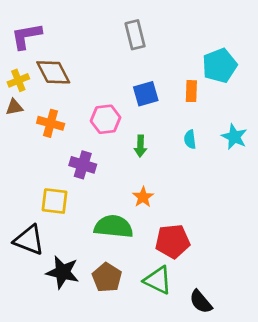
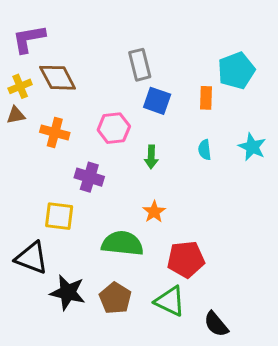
gray rectangle: (135, 35) -> (140, 65), moved
blue square: (146, 94) -> (157, 101), turned 35

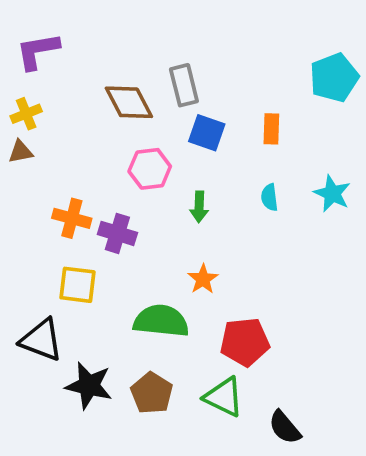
cyan pentagon: (236, 71) -> (334, 78), moved
brown diamond: (58, 78) -> (129, 102), moved
orange cross: (55, 132) -> (72, 218), moved

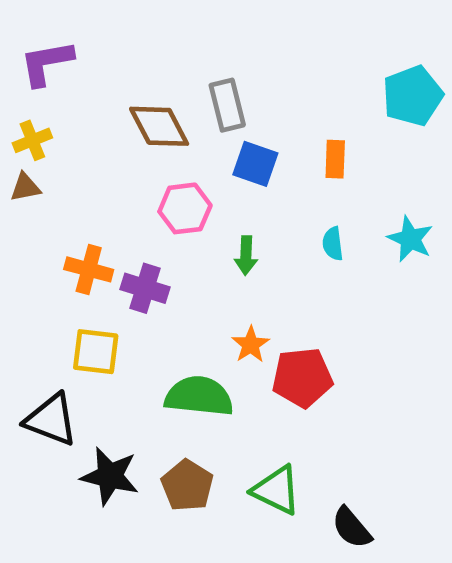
red pentagon: (245, 342) -> (302, 377), moved

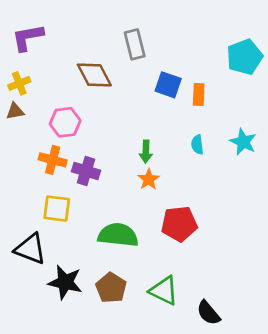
gray rectangle: (227, 105) -> (135, 44), moved
blue square: (255, 164) -> (168, 85), moved
pink hexagon: (185, 208) -> (65, 122), moved
orange star: (251, 345) -> (149, 179), moved

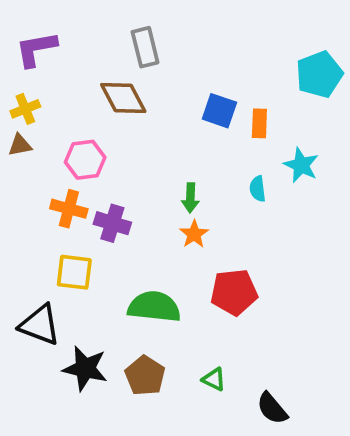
gray rectangle: (135, 44) -> (145, 47), moved
cyan star: (243, 142) -> (301, 165), moved
green triangle: (164, 291) -> (214, 379), size x0.6

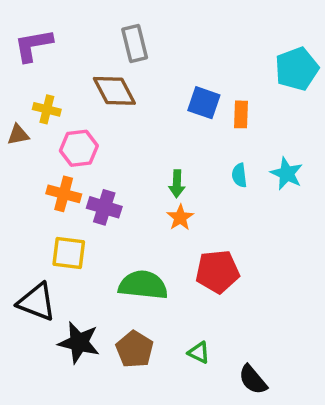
yellow cross: (25, 109) -> (47, 109), moved, turned 36
cyan star: (301, 165) -> (287, 174), moved

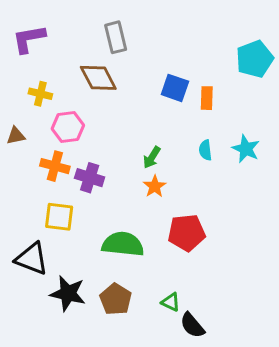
brown triangle: (18, 135) -> (16, 136), moved
green arrow: (177, 184) -> (152, 157), turned 30
black semicircle: (253, 380) -> (192, 325), moved

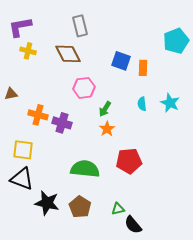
yellow cross: (40, 94) -> (28, 51), moved
pink hexagon: (68, 127) -> (84, 88), moved
yellow square: (59, 217) -> (23, 150), moved
green triangle: (171, 302) -> (118, 209), turned -40

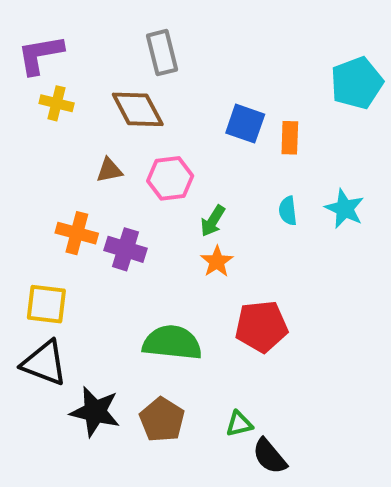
brown triangle: (11, 94) -> (109, 170), moved

